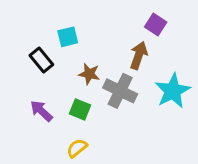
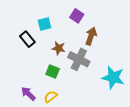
purple square: (156, 25) -> (77, 16), moved
cyan star: (173, 91) -> (113, 78), moved, turned -30
purple arrow: (41, 111) -> (28, 94), moved

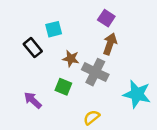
purple square: (77, 16) -> (106, 18), moved
purple arrow: (28, 94) -> (33, 100), moved
yellow semicircle: (51, 97) -> (92, 117), moved

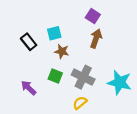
cyan square: (54, 29) -> (54, 33), moved
gray cross: (95, 72) -> (83, 77), moved

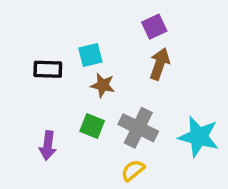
purple square: (93, 16) -> (154, 27), turned 32
black rectangle: (29, 42) -> (48, 69), turned -49
purple arrow: (29, 88) -> (48, 146), turned -126

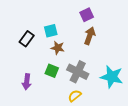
black rectangle: (48, 69) -> (27, 39), turned -56

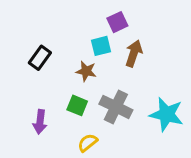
purple square: (87, 15) -> (117, 22), moved
cyan square: (51, 31) -> (101, 46), moved
yellow semicircle: (75, 96) -> (88, 143), moved

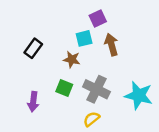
brown arrow: (134, 53) -> (111, 45), turned -35
yellow semicircle: (88, 143) -> (92, 119), moved

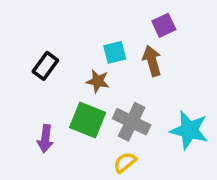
purple square: (98, 19) -> (164, 25), moved
green square: (64, 88) -> (88, 120), size x1.5

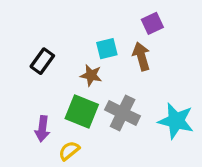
yellow semicircle: (125, 162) -> (69, 151), moved

